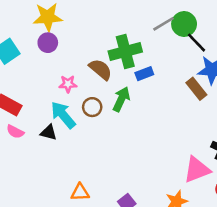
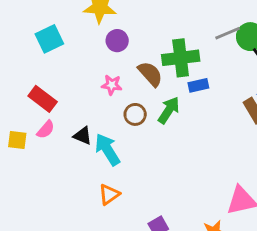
purple circle: (48, 43) -> (117, 41), moved
cyan arrow: (63, 115) -> (107, 150), moved
pink semicircle: (15, 132) -> (46, 130), turned -84
orange triangle: (80, 192) -> (109, 194), moved, turned -42

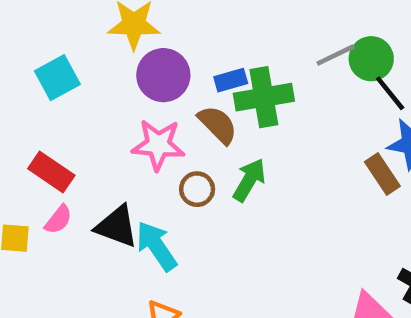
purple circle: (117, 41) -> (163, 75), size x1.5
pink star: (112, 85) -> (158, 145), size x1.6
blue rectangle: (198, 85) -> (231, 80), moved
black triangle: (83, 136) -> (117, 226), size x1.5

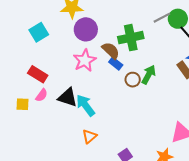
blue rectangle: (231, 80) -> (116, 64), moved, turned 56
pink star: (158, 145) -> (85, 60), turned -30
green arrow: (249, 180) -> (149, 75), moved
brown circle: (197, 189) -> (133, 80), moved

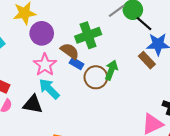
brown circle: (133, 80) -> (96, 77), size x1.5
cyan arrow: (86, 105) -> (49, 89), moved

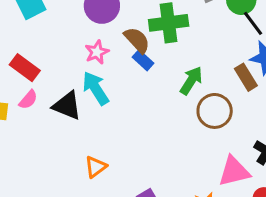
pink star: (45, 65) -> (97, 52), size x0.7
brown circle: (96, 77) -> (215, 111), moved

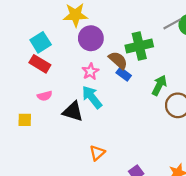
red rectangle: (25, 68) -> (40, 64), moved
pink semicircle: (28, 100) -> (45, 96), moved, turned 40

